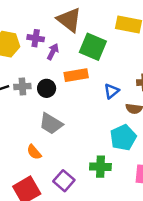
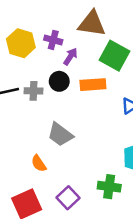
brown triangle: (69, 20) -> (92, 24), turned -36
black circle: (47, 88) -> (59, 81), moved

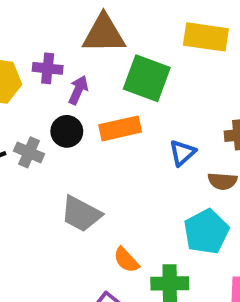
gray cross: (33, 91) -> (29, 152), turned 30
orange semicircle: (39, 163) -> (126, 260), moved

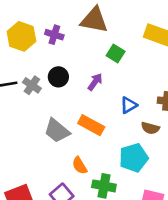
green square: (147, 78) -> (116, 53), size x0.6
purple arrow: (78, 90) -> (95, 82), moved
orange rectangle: (120, 128) -> (91, 125), moved, turned 30

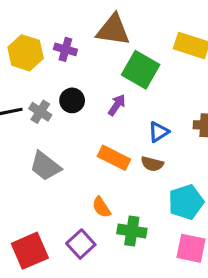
green square: (116, 53) -> (141, 70), size x1.6
brown semicircle: (150, 128) -> (152, 164), moved
gray trapezoid: (57, 131) -> (45, 166), moved
cyan pentagon: (134, 158) -> (186, 202), moved

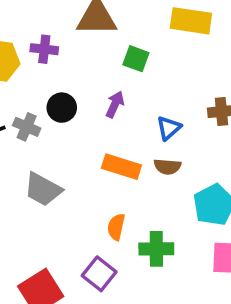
green square: (141, 70) -> (136, 59), size x0.6
orange semicircle: (101, 207) -> (116, 227), turned 55

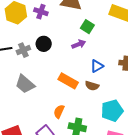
purple arrow: (115, 104) -> (79, 44), moved, turned 32
gray cross: (27, 127) -> (23, 50), turned 32

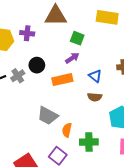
blue triangle: (97, 66) -> (95, 76), turned -40
orange rectangle: (68, 81) -> (62, 80), moved, turned -30
gray trapezoid: (25, 84) -> (48, 116), moved

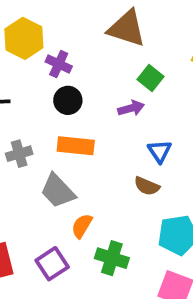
purple cross: (27, 33) -> (59, 64), moved
gray cross: (18, 76) -> (19, 154), moved
orange rectangle: (62, 80) -> (76, 146), moved

